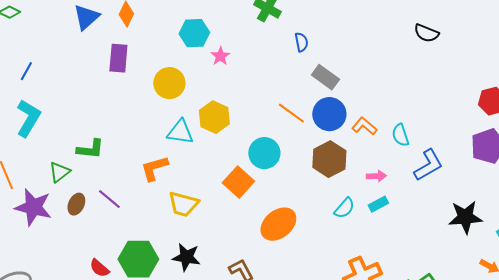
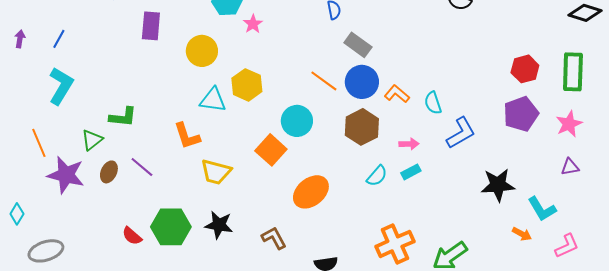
orange L-shape: (154, 168) -> (187, 136), turned -92

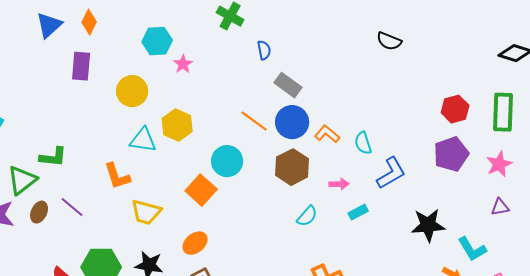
green triangle: (92, 140) -> (22, 180), size x1.4
cyan rectangle: (411, 172) -> (358, 212), moved
orange ellipse: (311, 192) -> (195, 243), moved, size x0.7

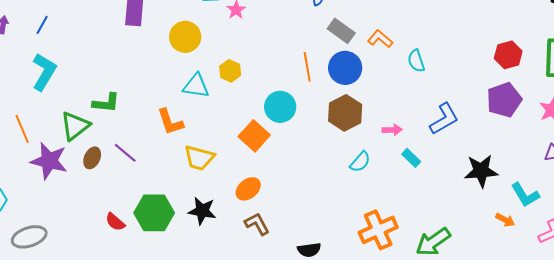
orange line: (254, 121) -> (307, 67), turned 44
yellow hexagon: (177, 125) -> (230, 71), size x0.7
orange L-shape: (327, 134) -> (380, 39), moved
cyan semicircle: (363, 143) -> (416, 61), moved
cyan rectangle: (358, 212) -> (411, 158), turned 72

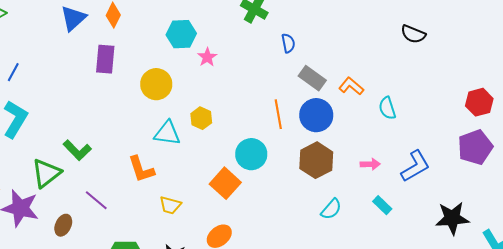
green L-shape: (106, 103) -> (77, 150), turned 40
pink arrow: (392, 130) -> (370, 164), moved
brown ellipse: (92, 158) -> (63, 225), moved
yellow trapezoid: (199, 158) -> (170, 205), size x0.7

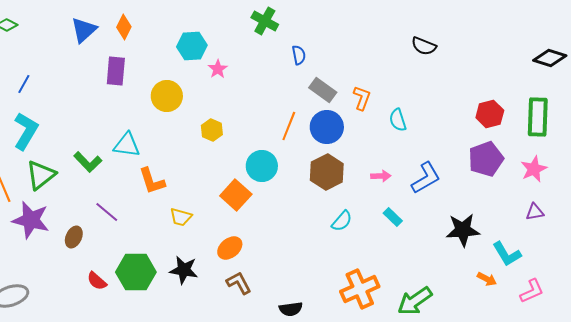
orange L-shape: (351, 86) -> (362, 98), turned 70
orange line: (278, 114) -> (289, 126), turned 32
cyan triangle: (167, 133) -> (127, 145), moved
green triangle: (46, 173) -> (41, 175), moved

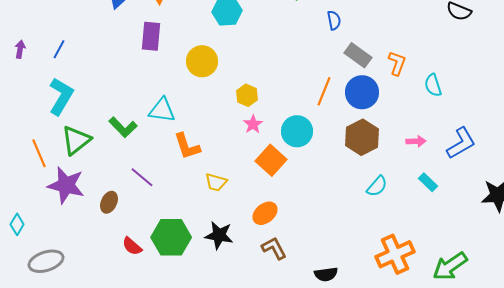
pink star: (218, 69) -> (253, 124), moved

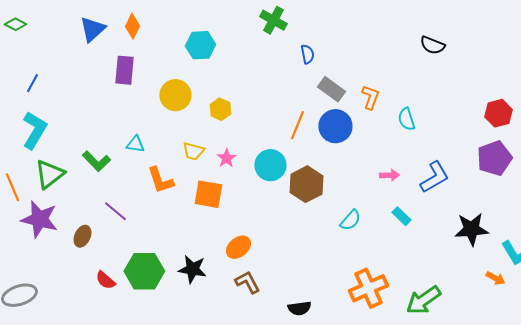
yellow hexagon: (247, 95) -> (220, 109), moved
cyan triangle: (162, 110) -> (135, 144), size x0.7
brown hexagon: (362, 137) -> (306, 184), moved
orange square: (271, 160) -> (208, 194), moved, turned -32
yellow trapezoid: (216, 182) -> (193, 151), moved

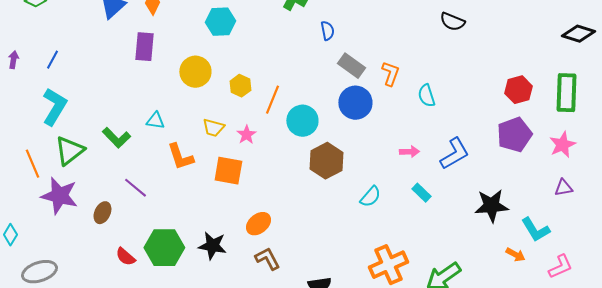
orange line: (297, 125) -> (272, 100), moved
cyan circle: (270, 165) -> (302, 121), moved

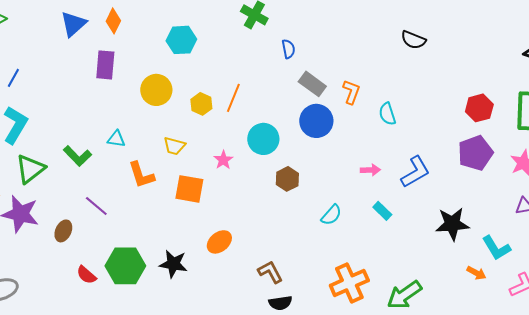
orange line: (272, 100) -> (233, 98), moved
pink star: (246, 135) -> (223, 160), moved
brown hexagon: (326, 161) -> (287, 179), size x0.7
brown L-shape: (267, 259) -> (270, 272), moved

